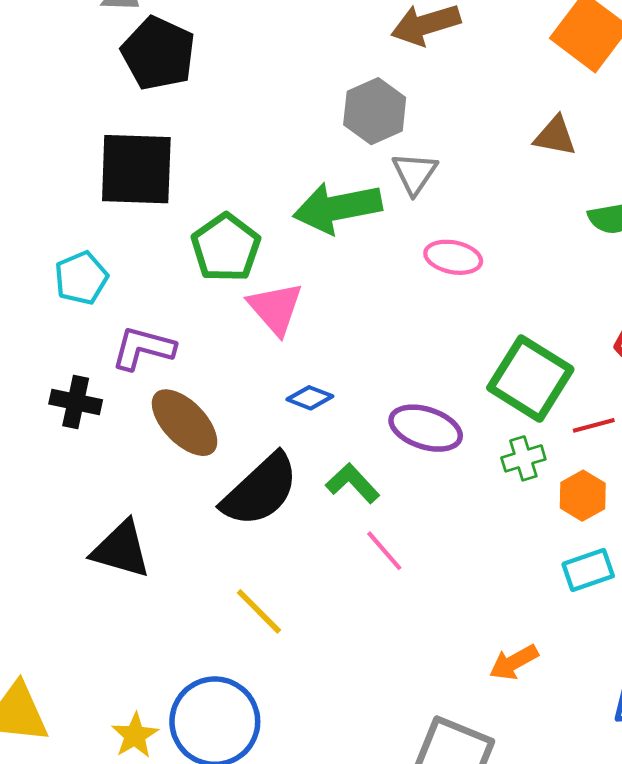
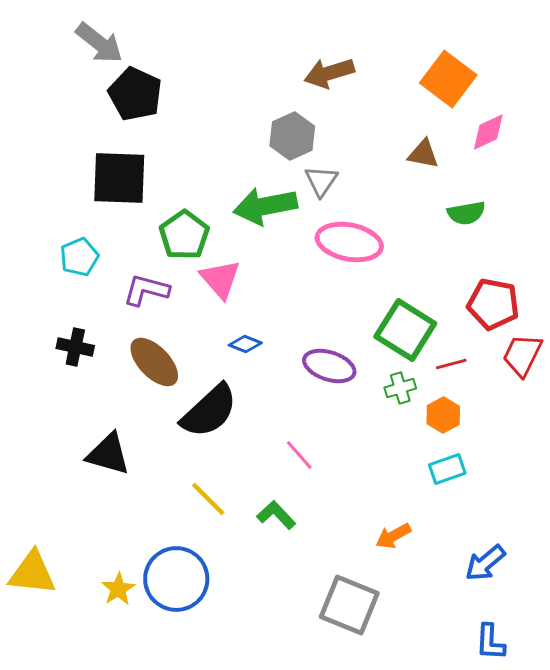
pink ellipse: (453, 257) -> (349, 242), size x1.6
purple L-shape: (143, 348) -> (146, 290), moved
green L-shape: (353, 483) -> (276, 515), moved

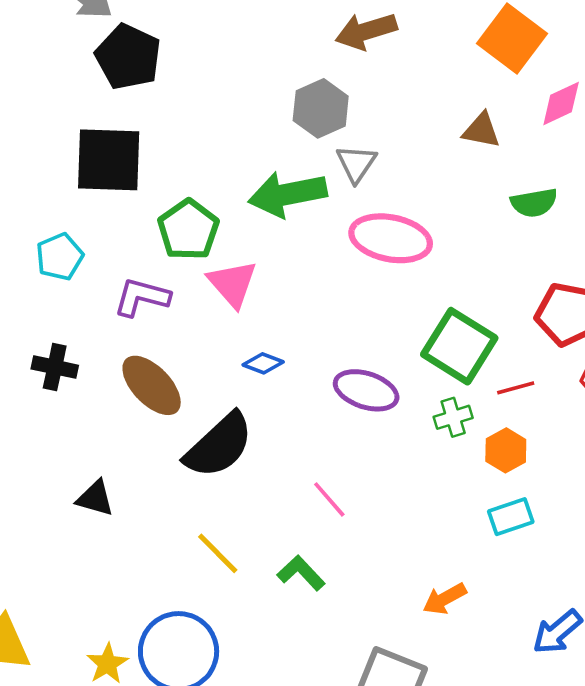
black triangle: (108, 454) -> (95, 498), size x0.7

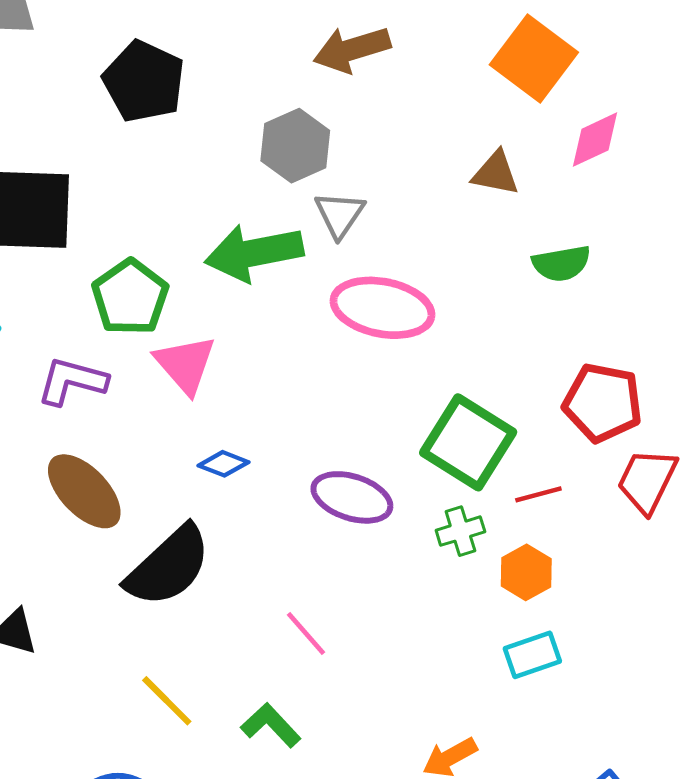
black pentagon: (128, 57) -> (144, 81), moved

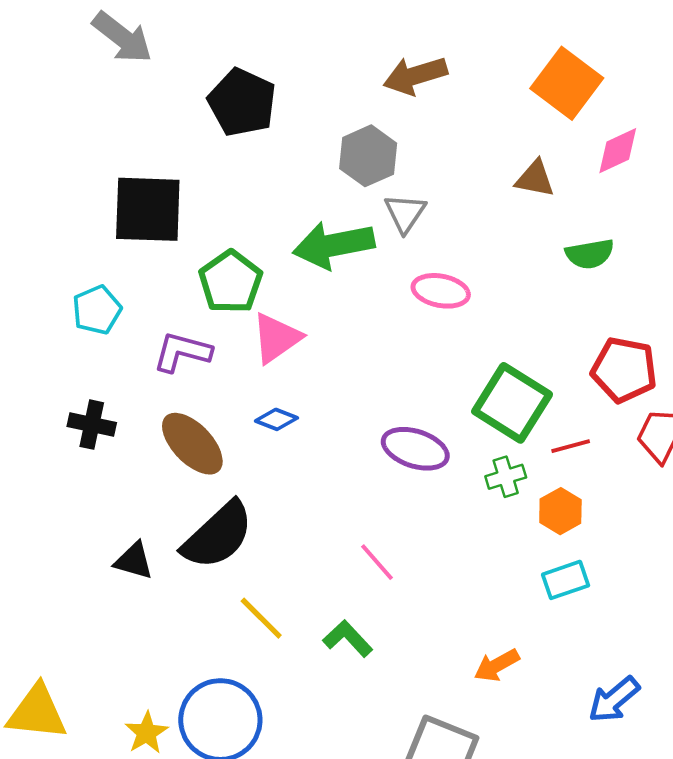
pink ellipse: (382, 308) -> (441, 291), size x0.7
pink triangle: (185, 364) -> (276, 338), turned 36
blue diamond: (223, 464) -> (276, 419), moved
black semicircle: (168, 566) -> (218, 535), moved

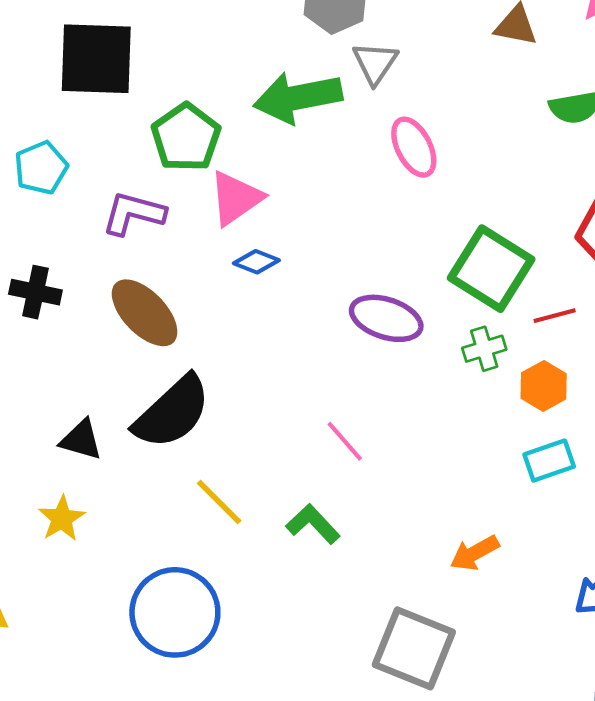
pink ellipse: (441, 291) -> (414, 147), turned 52
blue diamond: (276, 419) -> (256, 262), moved
yellow star: (147, 733) -> (62, 519), moved

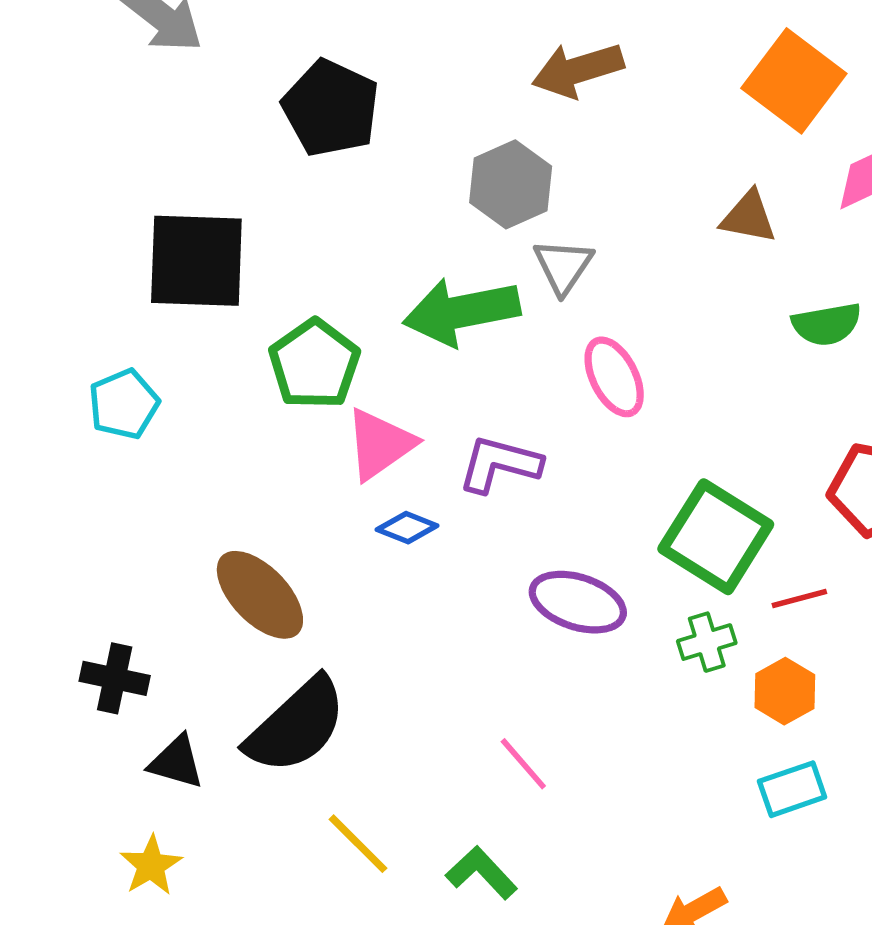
purple L-shape: (134, 213) -> (500, 464), moved
black cross: (35, 292) -> (115, 678), moved

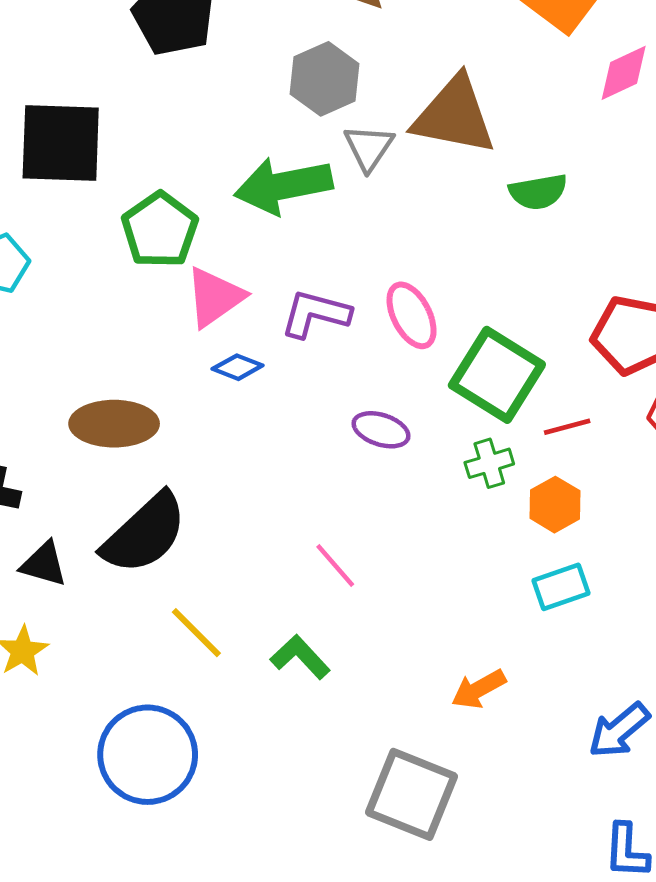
brown triangle: (749, 217) -> (454, 115), moved, size x1.8
green semicircle: (827, 324) -> (538, 192), moved
pink ellipse: (614, 377) -> (412, 315), moved
brown ellipse: (260, 595) -> (114, 424), turned -46
purple ellipse: (578, 602) -> (381, 430), size x0.7

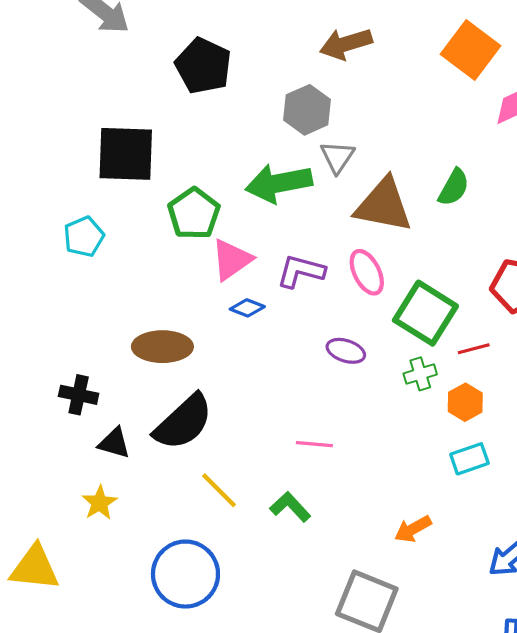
brown triangle: (454, 115) -> (384, 205), moved
green semicircle: (538, 192) -> (454, 187), turned -51
pink line: (335, 566) -> (314, 444), turned -44

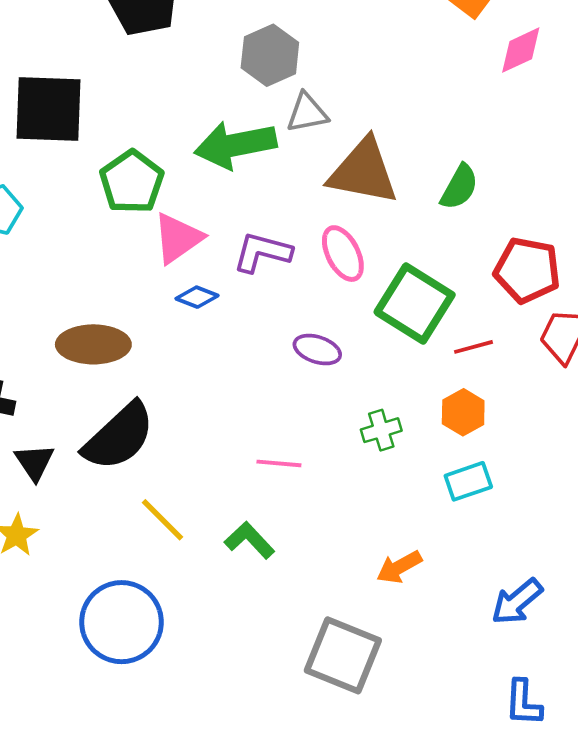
gray triangle: (337, 157) -> (307, 113), turned 45
green semicircle: (454, 187) -> (459, 187), moved
green cross: (420, 374) -> (381, 430), moved
black triangle: (114, 443) -> (34, 462), turned 40

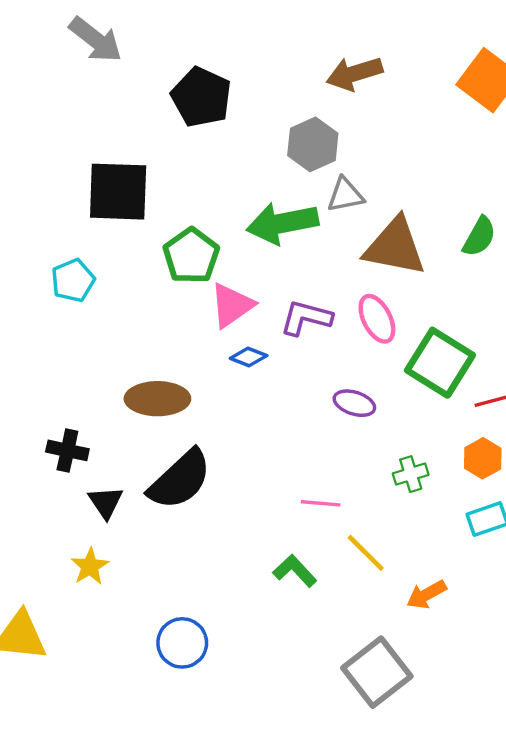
green semicircle: (459, 187) -> (479, 237), moved
yellow line: (162, 520) -> (366, 553), moved
blue circle: (122, 622) -> (182, 643), size x0.7
gray square: (343, 655) -> (377, 672), turned 30

